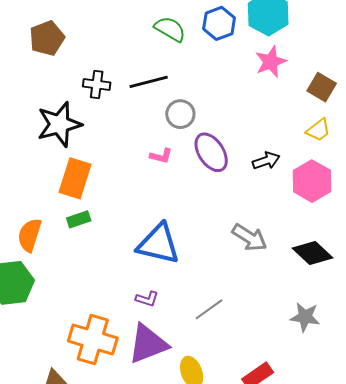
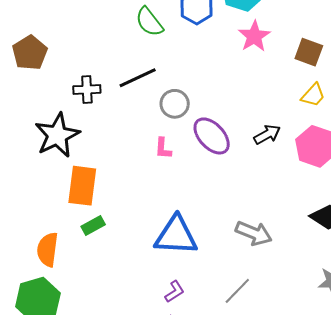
green semicircle: (170, 29) -> (149, 22), turned -148
pink L-shape: (161, 156) -> (163, 148), turned 90
gray arrow: (250, 238) -> (254, 233), moved
purple L-shape: (147, 299) -> (175, 292), turned -40

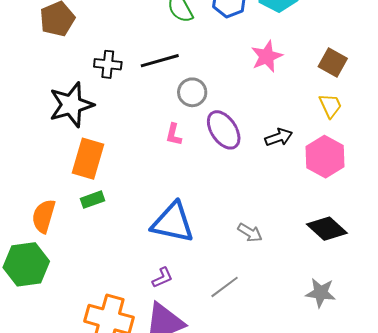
pink star: (254, 36) -> (267, 56), moved
yellow trapezoid: (313, 95) -> (330, 106), turned -76
gray arrow: (254, 233) -> (250, 233), size x0.7

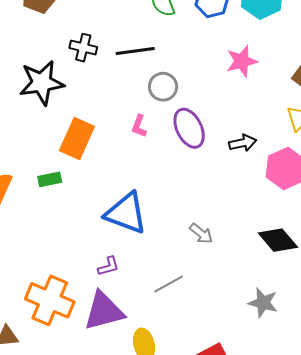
orange rectangle: (88, 159) -> (77, 138), moved

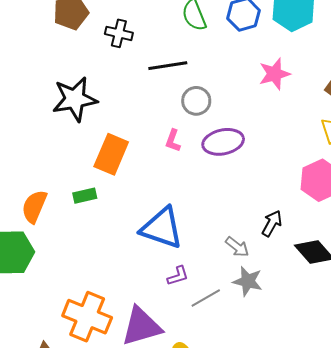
black cross: (83, 48) -> (119, 33), moved
purple ellipse: (189, 128) -> (223, 142), turned -75
black arrow: (243, 143) -> (272, 223), moved, turned -48
purple L-shape: (108, 266) -> (178, 276), moved
gray star: (263, 303) -> (248, 281), moved

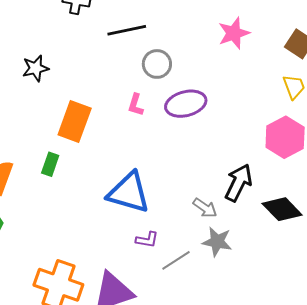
black star: (75, 99) -> (36, 68), size x0.6
green rectangle: (85, 196) -> (50, 164), turned -55
black arrow: (272, 223) -> (238, 183), size x1.4
purple L-shape: (178, 276) -> (147, 240), turned 30

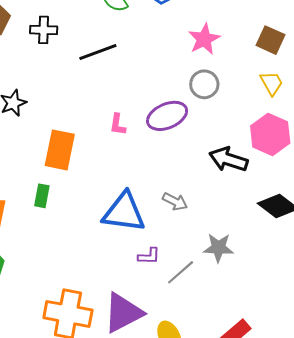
gray circle: (157, 64) -> (204, 84), moved
black arrow: (238, 183) -> (228, 159), moved, turned -90
gray arrow: (205, 208) -> (175, 202), moved

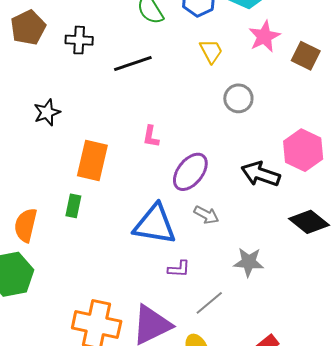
pink star: (204, 39) -> (264, 36), moved
yellow trapezoid: (271, 83) -> (211, 51), moved
purple ellipse: (167, 116) -> (190, 172), moved, turned -30
gray line: (181, 272) -> (209, 303), moved

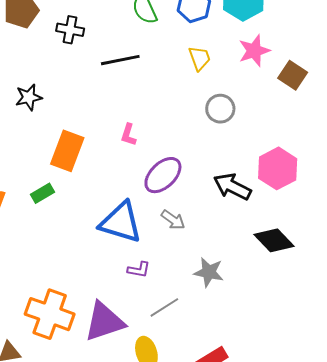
green rectangle: (73, 206) -> (42, 193), turned 40

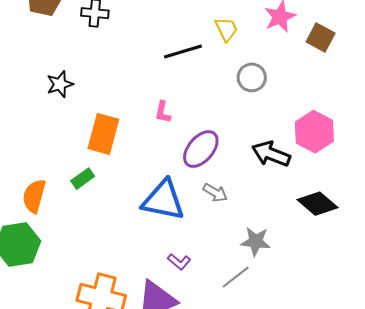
black line: (120, 60) -> (183, 52), moved
purple L-shape: (139, 270) -> (179, 262), moved, turned 35
gray line: (164, 307) -> (236, 277), moved

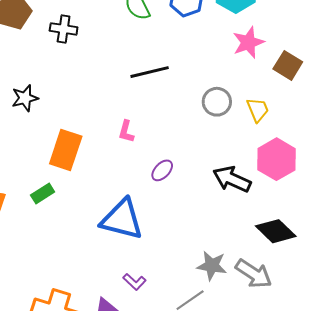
yellow trapezoid: (226, 29) -> (258, 110), moved
purple ellipse: (201, 149) -> (162, 170), size x0.6
gray arrow: (215, 193) -> (254, 274), moved, size x1.5

